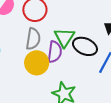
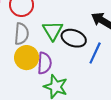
purple semicircle: (55, 52) -> (44, 63), moved

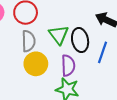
black ellipse: (74, 38) -> (80, 40), turned 65
purple semicircle: (44, 63) -> (68, 65), moved

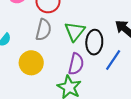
yellow circle: (36, 64) -> (31, 63), moved

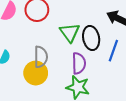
gray semicircle: (44, 30) -> (41, 57), moved

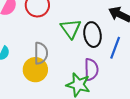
purple semicircle: (79, 63) -> (91, 70), moved

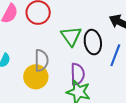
purple semicircle: (91, 70) -> (78, 74), moved

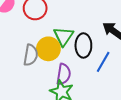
yellow circle: (36, 77) -> (48, 49), moved

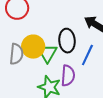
green triangle: (63, 36) -> (47, 53), moved
purple semicircle: (64, 74) -> (68, 76), moved

